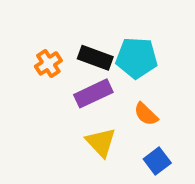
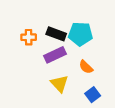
orange cross: (48, 63) -> (29, 37), turned 32

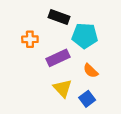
black rectangle: (56, 34) -> (59, 17), moved
blue square: (93, 95) -> (87, 99), moved

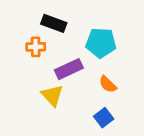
black rectangle: (59, 17) -> (54, 23), moved
yellow triangle: (63, 88) -> (52, 95), moved

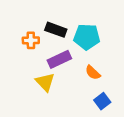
black rectangle: (54, 23) -> (56, 30), moved
blue square: (104, 118) -> (102, 101), moved

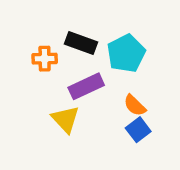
cyan pentagon: (87, 37) -> (126, 53), turned -30
blue square: (102, 101) -> (138, 130), moved

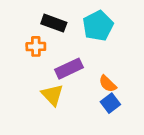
black rectangle: (81, 43) -> (54, 23), moved
cyan pentagon: (126, 53) -> (98, 26), moved

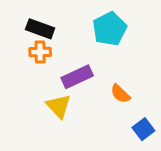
black rectangle: (54, 23) -> (40, 29), moved
blue square: (110, 103) -> (143, 129), moved

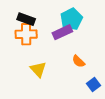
orange cross: (40, 52) -> (26, 34), size x1.5
purple rectangle: (77, 77) -> (62, 32), moved

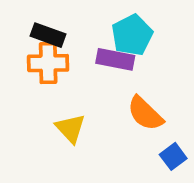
purple rectangle: (62, 32) -> (115, 59), turned 36
orange semicircle: (78, 61) -> (145, 113), size x1.5

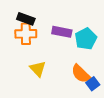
cyan pentagon: (132, 35) -> (86, 39), moved
orange semicircle: (145, 113) -> (81, 74), moved

